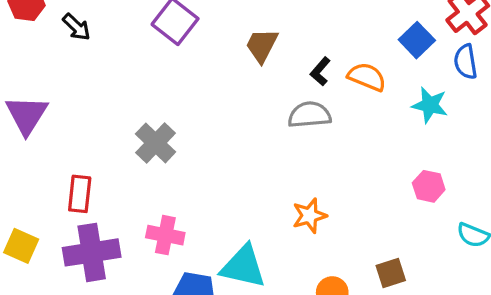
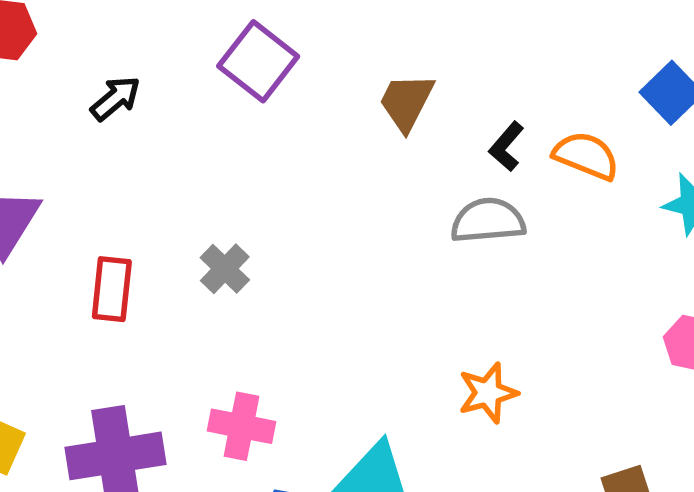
black arrow: (76, 27) -> (115, 98), moved, turned -84
gray cross: (156, 143) -> (225, 269), size x0.7
red rectangle: (80, 194) -> (112, 289), moved

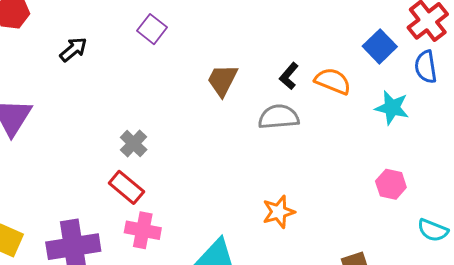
purple square: (258, 61) -> (152, 29), size x0.7
brown trapezoid: (406, 102) -> (222, 80), moved
red rectangle: (112, 289) -> (126, 187), moved, turned -56

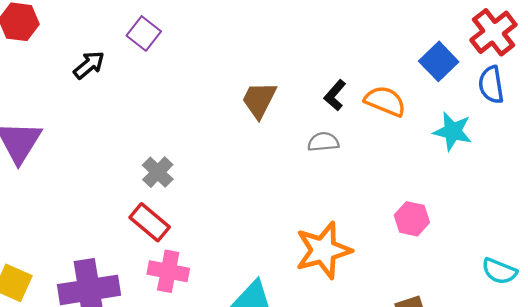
purple square: (152, 29) -> (144, 33), moved
gray semicircle: (279, 117) -> (323, 142), size x0.7
pink hexagon: (391, 184) -> (412, 219), moved
orange star: (279, 212) -> (323, 250), size x1.5

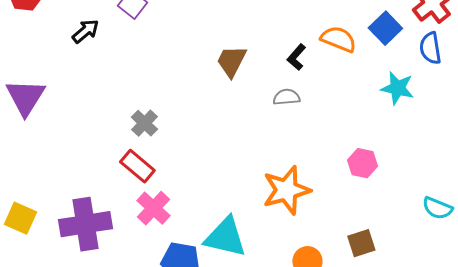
orange semicircle: (385, 101) -> (338, 39), moved
pink cross: (168, 271) -> (153, 208), turned 32

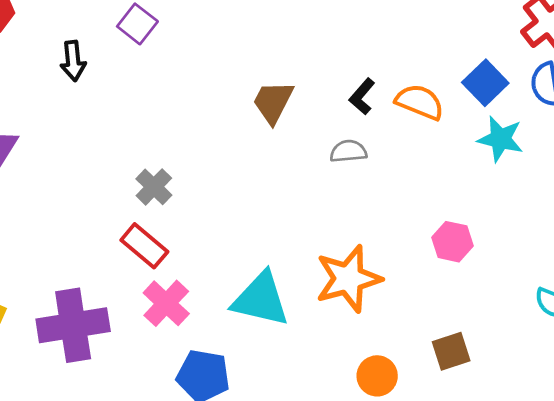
blue square: (385, 28) -> (485, 83), moved
black arrow: (85, 31) -> (73, 61), turned 124
orange semicircle: (338, 39) -> (420, 102), moved
cyan triangle: (225, 237) -> (261, 299), moved

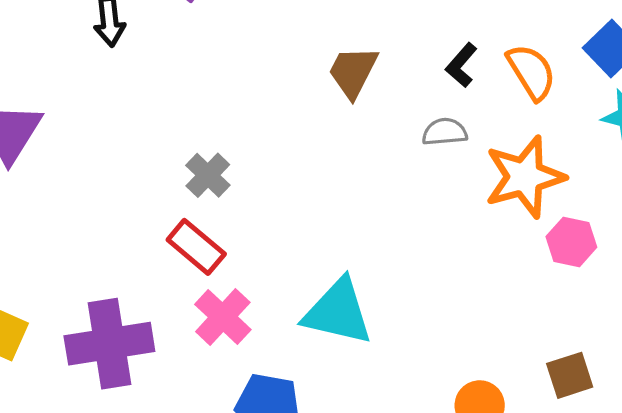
orange semicircle: (420, 102) -> (531, 72), turned 36
orange star: (348, 279) -> (525, 177), moved

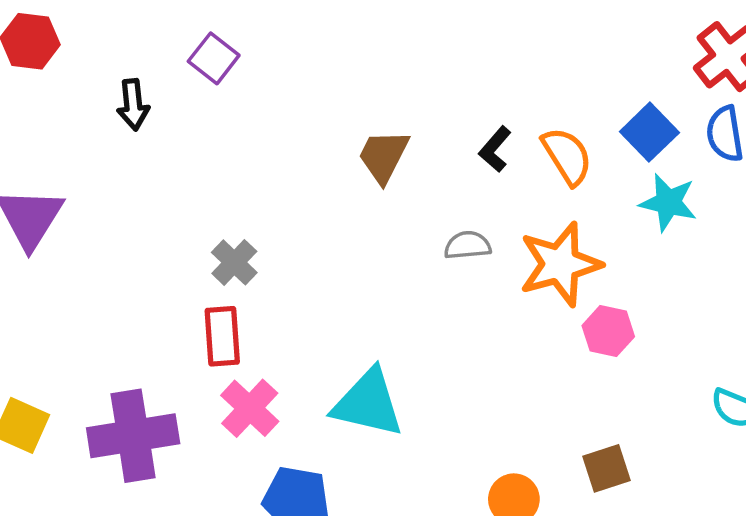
gray semicircle: (445, 132) -> (468, 245), moved
red rectangle: (196, 247) -> (222, 336), turned 46

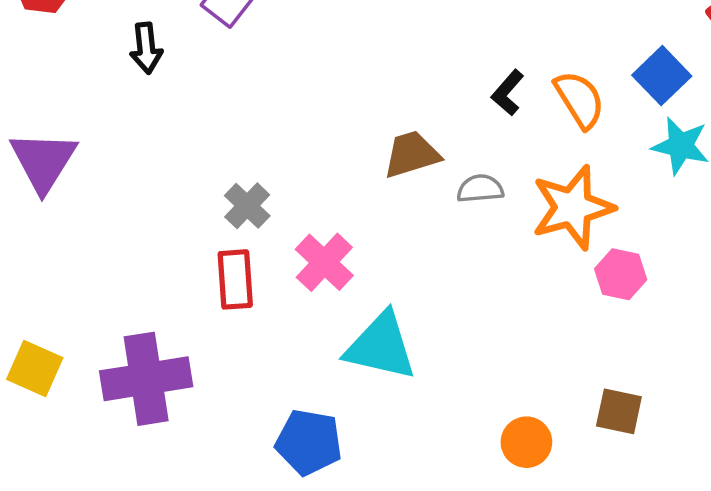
brown trapezoid: (384, 156) -> (412, 154), moved, turned 46
pink cross: (250, 408) -> (324, 262), moved
brown square: (607, 468) -> (619, 411), turned 30

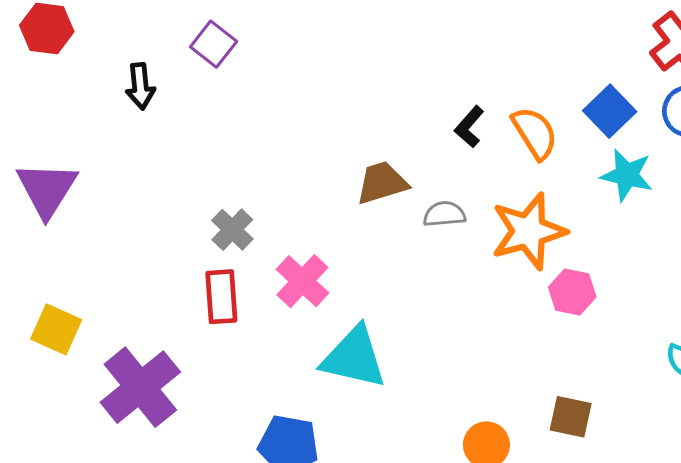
yellow square: (35, 369) -> (56, 329), moved
purple cross: (146, 379) -> (140, 387), turned -30

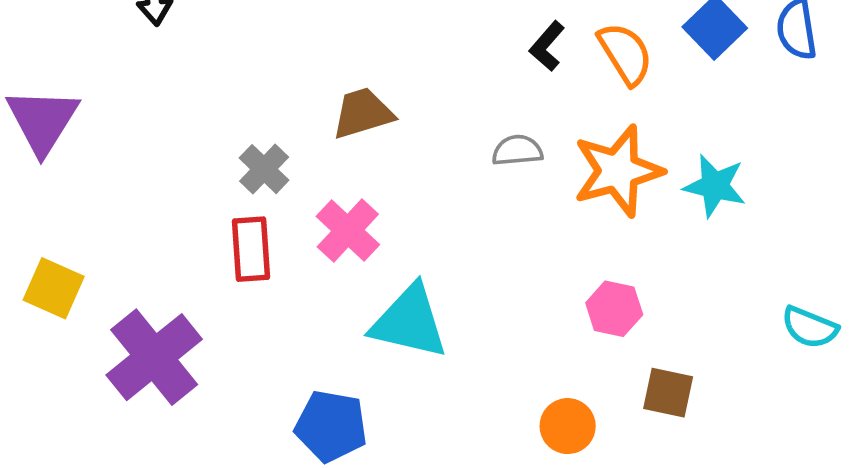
cyan star: (627, 175) -> (715, 186), moved
brown trapezoid: (382, 183) -> (363, 113), moved
pink hexagon: (572, 292) -> (614, 309), moved

